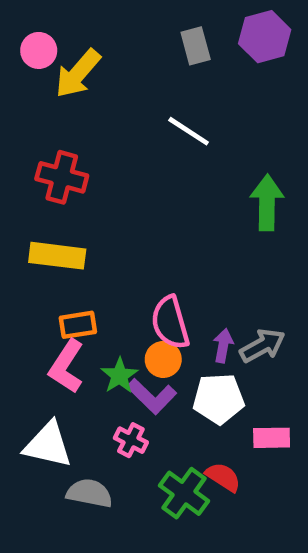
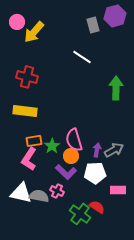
gray rectangle: (196, 46) -> (93, 25), moved
green star: (119, 376) -> (52, 146), moved
gray semicircle: (89, 493) -> (39, 196), moved

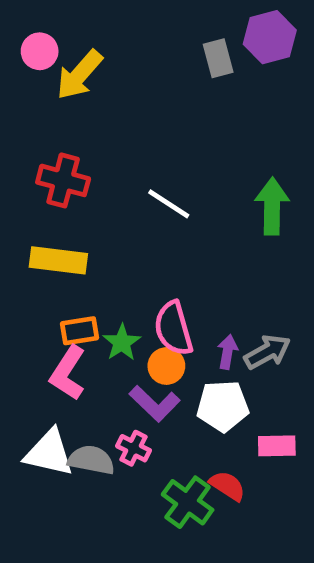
white line: (82, 57) -> (169, 204), moved

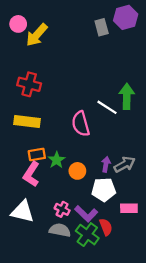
white line: (169, 204) -> (107, 107), moved
pink semicircle: (173, 328) -> (81, 124), moved
purple L-shape: (155, 404) -> (86, 214), moved
gray semicircle: (91, 460) -> (60, 230), moved
red semicircle: (227, 486) -> (106, 227), turned 35

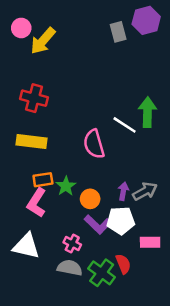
purple L-shape: (86, 214) -> (98, 224), moved

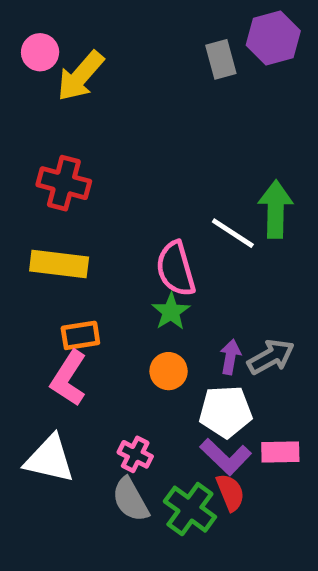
green star: (66, 186) -> (171, 312), moved
purple L-shape: (98, 224) -> (226, 457), moved
gray semicircle: (70, 268) -> (130, 500), turned -130

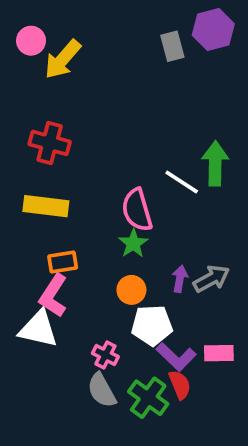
white pentagon: (226, 412) -> (152, 325), moved
white triangle: (50, 459) -> (38, 329), moved

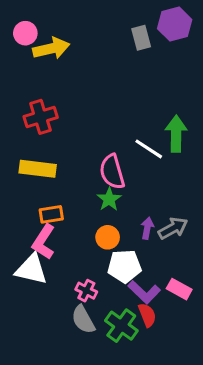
yellow arrow: (63, 59) -> (51, 48), turned -144
red cross: (50, 143) -> (41, 117), turned -32
pink rectangle: (219, 353) -> (179, 289), turned 30

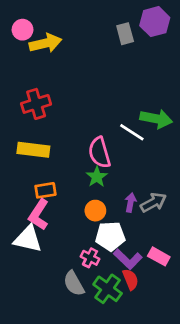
green arrow: (176, 134) -> (156, 119), turned 100
pink cross: (86, 291) -> (90, 258), moved

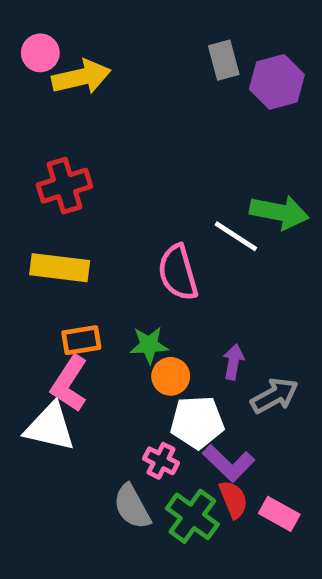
purple hexagon: (155, 22) -> (277, 82), moved
green star: (97, 177) -> (149, 345), moved, turned 30
gray arrow: (153, 202) -> (274, 396), moved
pink rectangle: (159, 256) -> (279, 514), moved

